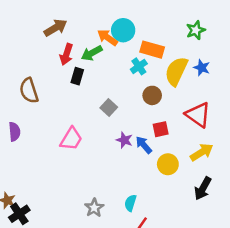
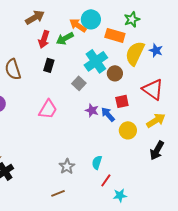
green star: (196, 30) -> (132, 19), moved
cyan cross: (139, 66) -> (96, 61), moved, size x1.6
black rectangle: (77, 76) -> (49, 65), moved

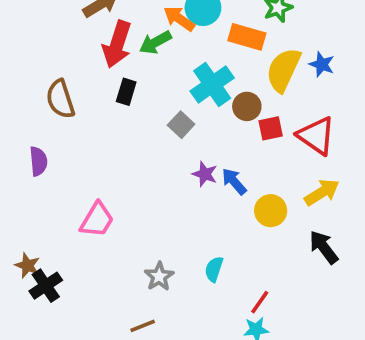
red arrow: (44, 39) -> (117, 44), size x1.4
red square: (122, 101) -> (271, 128), moved
pink trapezoid: (48, 109) -> (97, 220), moved
black arrow: (157, 150) -> (324, 247), turned 114
red line: (106, 180) -> (260, 302), moved

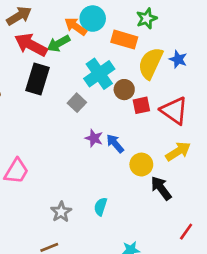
red arrow: (117, 44) -> (31, 45), turned 100
black rectangle: (126, 92) -> (37, 79), size x1.6
black arrow: (324, 247) -> (161, 188), moved
red line: (260, 302) -> (186, 232), moved

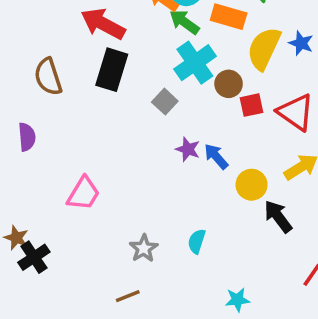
green arrow: (58, 44) -> (184, 22), moved, turned 65

